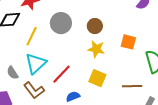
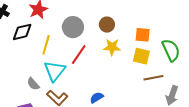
red line: (61, 74) -> (79, 55), moved
yellow square: (97, 78) -> (141, 56), moved

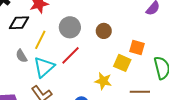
yellow star: (112, 47) -> (103, 81), moved
yellow square: (141, 56) -> (122, 63), moved
gray semicircle: (33, 84) -> (21, 56), moved

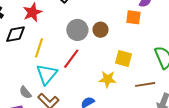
gray circle: (70, 27) -> (77, 30), moved
orange square: (137, 48) -> (133, 17), moved
gray semicircle: (21, 56) -> (25, 92), moved

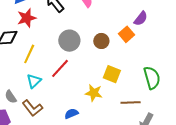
orange square: (133, 17) -> (126, 34), turned 35
brown circle: (101, 30) -> (101, 41), moved
cyan triangle: (47, 74) -> (34, 81), size x0.7

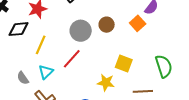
brown circle: (101, 41) -> (107, 25), moved
gray semicircle: (11, 97) -> (23, 78), moved

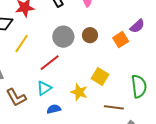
cyan triangle: (46, 72) -> (44, 88), moved

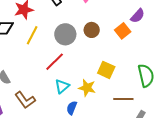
yellow line: (22, 44) -> (32, 35), moved
cyan triangle: (44, 88) -> (62, 86), moved
blue semicircle: (54, 109) -> (72, 108), moved, turned -48

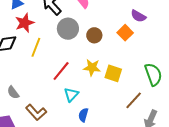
purple semicircle: (138, 16) -> (138, 16), turned 84
gray circle: (65, 34) -> (68, 29), moved
yellow star: (87, 88) -> (92, 67), moved
brown line: (123, 99) -> (134, 100), turned -42

